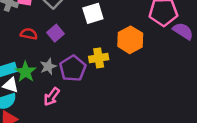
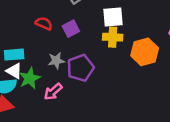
yellow cross: (99, 58) -> (113, 37), moved
green star: (26, 72) -> (30, 78), moved

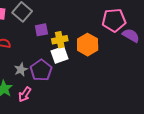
white square: (113, 17) -> (59, 55), moved
purple square: (71, 29) -> (41, 30), moved, turned 32

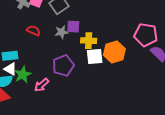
white square: (59, 55) -> (95, 57), moved
gray star: (21, 70) -> (61, 32), moved

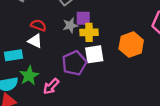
yellow cross: (89, 41) -> (89, 32), moved
white square: (95, 57) -> (94, 54), moved
white triangle: (10, 69) -> (35, 41), moved

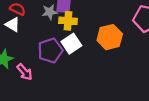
white square: (94, 54) -> (71, 44), turned -30
pink arrow: (51, 86) -> (25, 72), turned -90

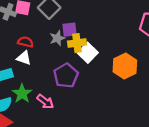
orange hexagon: (110, 37) -> (125, 66), moved
white square: (71, 44) -> (88, 53), moved

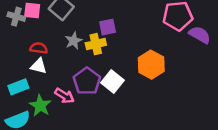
purple square: (70, 30) -> (108, 27), moved
white square: (88, 53) -> (113, 81), moved
pink arrow: (45, 102) -> (65, 96), moved

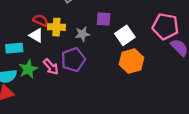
gray star: (74, 41) -> (82, 34), moved
yellow cross: (96, 44) -> (56, 27), moved
white square: (113, 81) -> (125, 35), moved

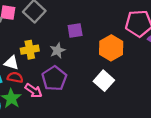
red semicircle: (41, 20) -> (15, 77), moved
white square: (125, 35) -> (104, 81), moved
orange hexagon: (131, 61) -> (111, 48), moved

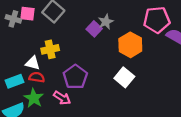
purple square: (75, 30) -> (94, 29), turned -35
gray star: (57, 51) -> (106, 22), moved
pink arrow: (34, 91) -> (62, 98), moved

